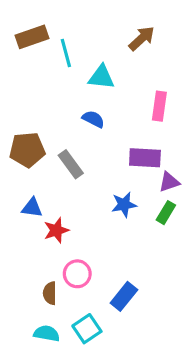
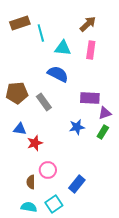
pink rectangle: (159, 106) -> (91, 50), moved
blue semicircle: (93, 119) -> (58, 74), size x1.5

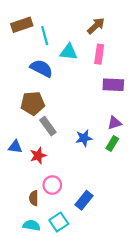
blue semicircle: (58, 74) -> (41, 68), moved
brown pentagon: (17, 93) -> (33, 103), moved
purple rectangle: (90, 98) -> (113, 85), moved
gray rectangle: (44, 102) -> (48, 126), moved
blue triangle: (20, 129) -> (15, 147), moved

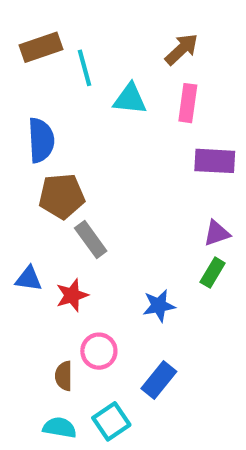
blue semicircle: (41, 68) -> (41, 140), moved, turned 60
blue star: (84, 138) -> (159, 306), moved

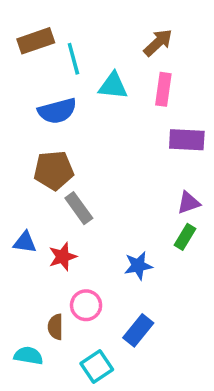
blue semicircle: (41, 140) -> (57, 111), moved, turned 78
cyan semicircle: (60, 428) -> (28, 356), moved

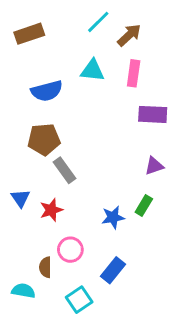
cyan line: (73, 59) -> (98, 22), moved, turned 60
green rectangle: (185, 237) -> (144, 206), moved
blue triangle: (25, 242) -> (20, 198), turned 48

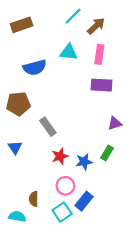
purple rectangle: (153, 114) -> (102, 85), moved
brown pentagon: (44, 139) -> (18, 104), moved
red star: (51, 210) -> (60, 156), moved
pink circle: (70, 250) -> (65, 186), moved
cyan square: (79, 300) -> (62, 212), moved

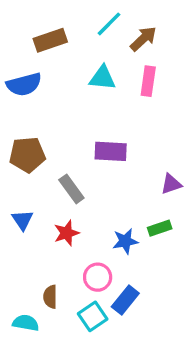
brown rectangle: (22, 25) -> (50, 40), moved
blue semicircle: (35, 68) -> (24, 84), moved
purple rectangle: (102, 85) -> (111, 151), moved
green rectangle: (107, 153) -> (160, 228), turned 40
red star: (60, 156) -> (67, 233), moved

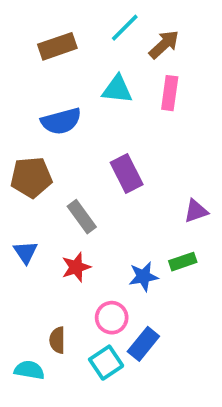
blue semicircle: (24, 84) -> (61, 121), moved
purple rectangle: (111, 151) -> (127, 174), turned 60

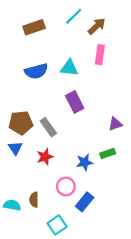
cyan triangle: (117, 89) -> (69, 68), moved
brown pentagon: (31, 177) -> (21, 123), moved
cyan square: (106, 363) -> (57, 225), moved
cyan semicircle: (29, 370) -> (12, 205), moved

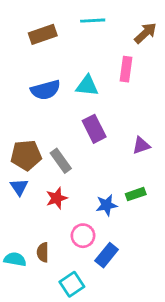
cyan line: (74, 16) -> (93, 21), turned 42
brown arrow: (97, 26) -> (145, 33), moved
purple triangle: (115, 124) -> (141, 145), moved

